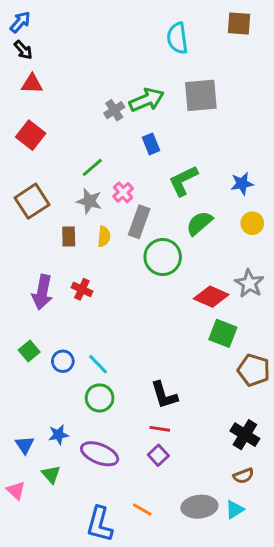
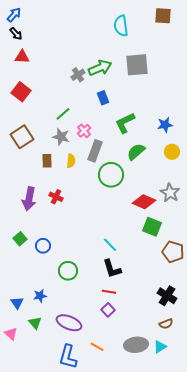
cyan line: (98, 364) -> (110, 245), moved
purple ellipse: (100, 454) -> (69, 323), moved

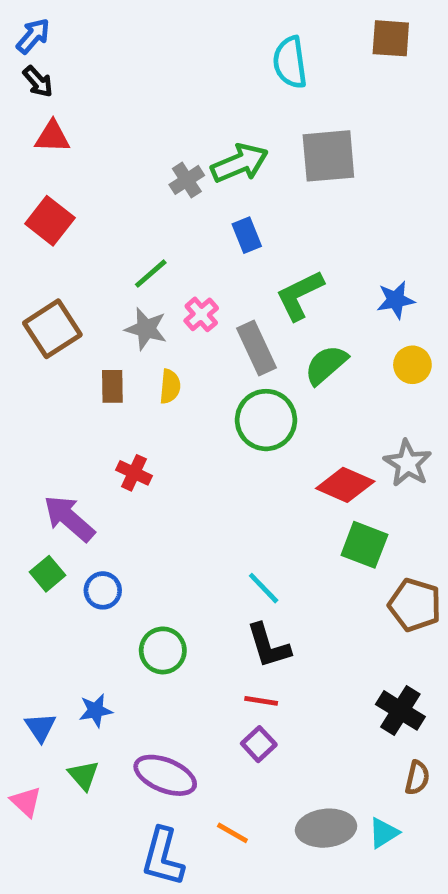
gray rectangle: (95, 151) -> (256, 348), moved, turned -45
purple arrow: (29, 199) -> (69, 518), moved, turned 120
brown semicircle: (166, 324) -> (417, 778), moved, turned -56

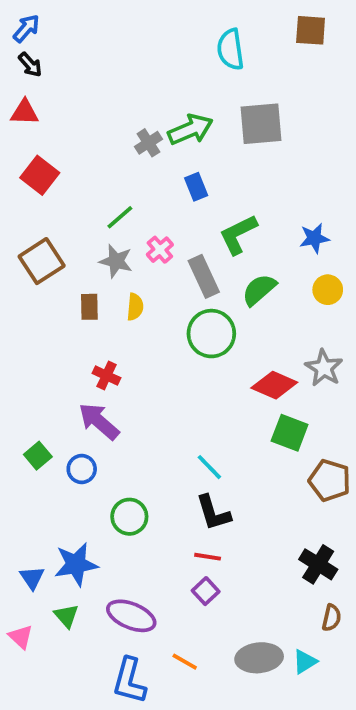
red triangle: (52, 137) -> (24, 112), moved
purple arrow: (69, 518) -> (99, 421), moved
blue star: (96, 710) -> (76, 564), size x1.6

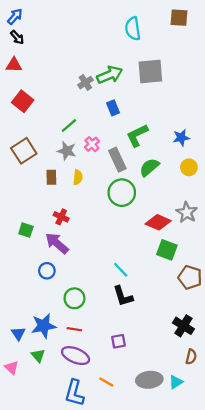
green square: (38, 456) -> (26, 230), moved, turned -32
red line: (208, 557) -> (74, 329), moved
purple square: (206, 591) -> (118, 341), turned 32

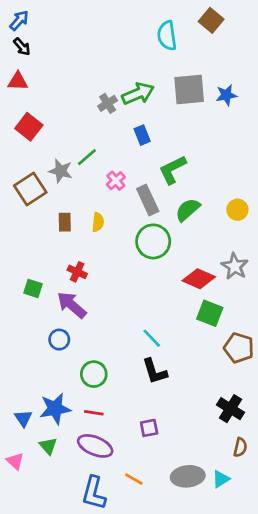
brown square: (179, 18) -> (211, 20), moved, turned 36
blue star: (181, 138) -> (226, 95), moved
gray star: (67, 151) -> (61, 171), moved

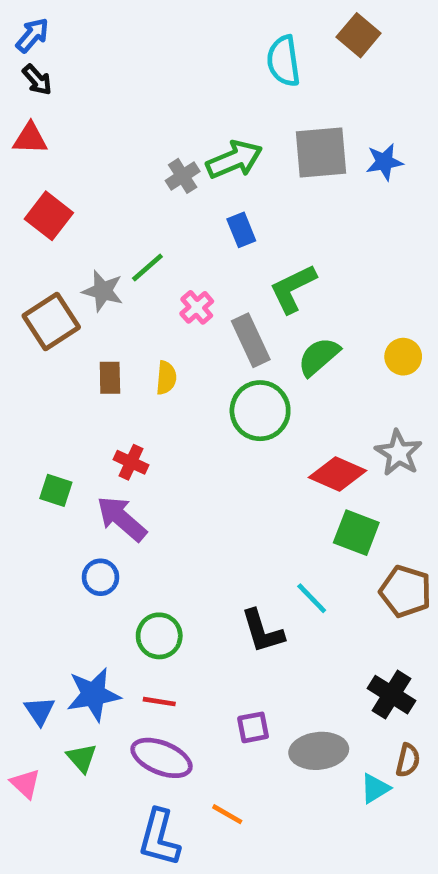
cyan line: (152, 338) -> (312, 598), moved
gray ellipse: (188, 476) -> (319, 751), moved
cyan triangle: (221, 479) -> (375, 788), moved

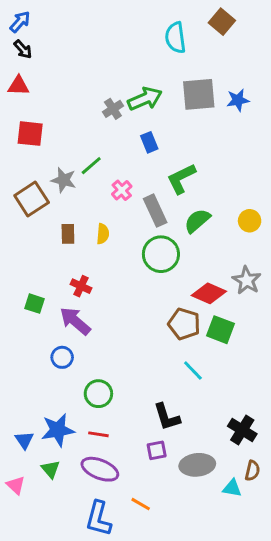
red square: (49, 216) -> (30, 134), turned -32
brown pentagon: (406, 591) -> (184, 324), moved
black L-shape: (262, 631) -> (167, 417), moved
cyan triangle: (375, 788) -> (232, 488), turned 42

